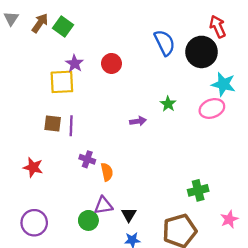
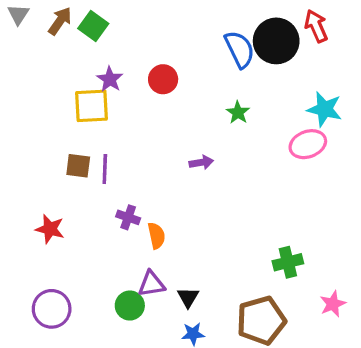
black circle: (202, 52) -> (276, 41), moved
green star: (168, 104) -> (238, 113), moved

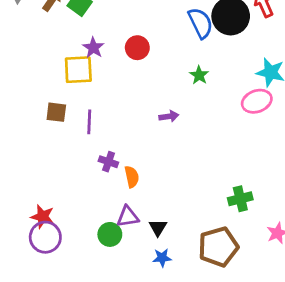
brown square: (78, 166) -> (56, 112), moved
red star: (50, 229) -> (43, 217), moved

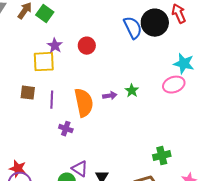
green star: (199, 75) -> (132, 91), moved
orange semicircle: (132, 177) -> (84, 103), moved, size x1.8
purple triangle: (128, 217) -> (80, 169), turned 42

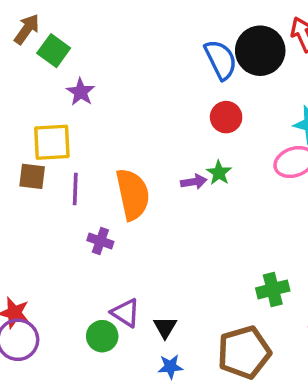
green square: (45, 14) -> (54, 51), moved
red circle: (87, 46) -> (226, 117), moved
yellow square: (44, 62) -> (52, 142), moved
purple arrow: (110, 96) -> (194, 182), moved

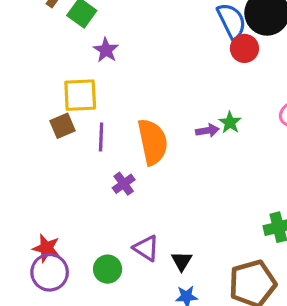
red circle: (226, 117) -> (244, 48), moved
brown square: (32, 176) -> (62, 126), turned -30
purple cross: (100, 241) -> (124, 184), turned 35
green circle: (102, 336) -> (108, 269), moved

